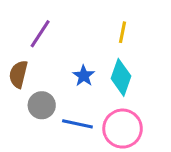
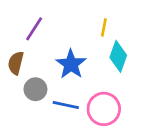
blue star: (84, 76) -> (71, 64), size x1.6
cyan diamond: (121, 77) -> (118, 56), moved

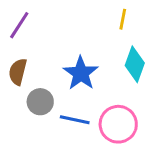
yellow line: (104, 27) -> (123, 19), moved
purple line: (34, 29) -> (19, 25), moved

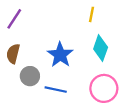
pink circle: (118, 124) -> (104, 88), moved

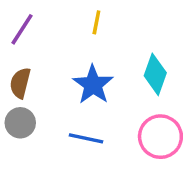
yellow line: (92, 14) -> (96, 22), moved
gray circle: (30, 76) -> (20, 123), moved

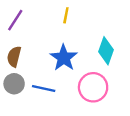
pink circle: (160, 137) -> (93, 87), moved
blue line: (86, 138) -> (44, 88), moved

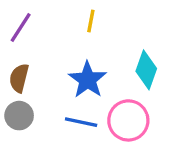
blue line: (44, 88) -> (81, 122), moved

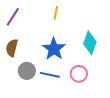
gray circle: (19, 116) -> (27, 71), moved
pink circle: (128, 120) -> (79, 74), size x0.7

